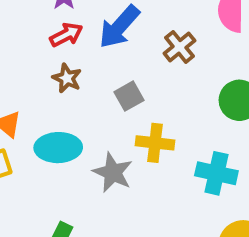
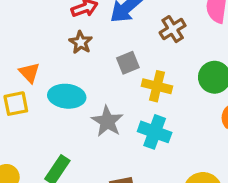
yellow cross: (155, 143) -> (157, 86), moved
cyan cross: (216, 173) -> (155, 132), moved

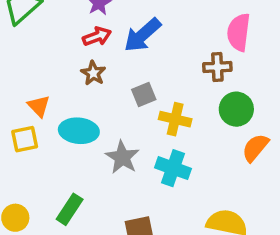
brown cross: (173, 29) -> (217, 67), moved, turned 30

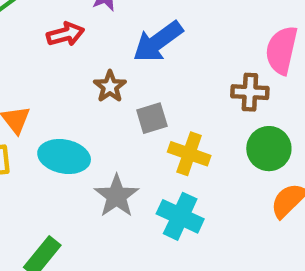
red arrow: (97, 36) -> (66, 34), moved
brown star: (93, 73) -> (110, 86), moved

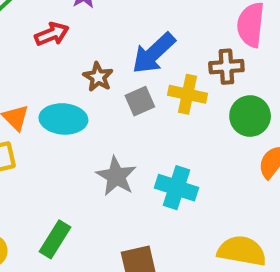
blue arrow: (158, 42) -> (154, 53), moved
yellow cross: (189, 154) -> (187, 94), moved
cyan ellipse: (64, 156) -> (63, 119), moved

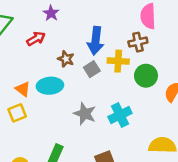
blue arrow: (154, 53) -> (95, 41), turned -32
green circle: (250, 116) -> (146, 76), moved
cyan cross: (177, 188) -> (120, 115), turned -35

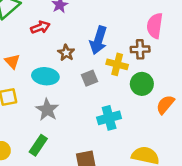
gray square: (92, 69) -> (89, 78), moved
orange triangle: (23, 89) -> (12, 61), moved
gray star: (85, 114) -> (47, 110), moved

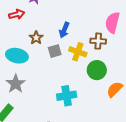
blue arrow: (98, 40) -> (64, 30), size x0.7
gray square: (89, 78) -> (55, 51), moved

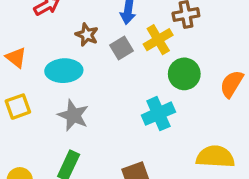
yellow cross: (78, 52) -> (158, 40), turned -36
green circle: (97, 70) -> (184, 74), moved

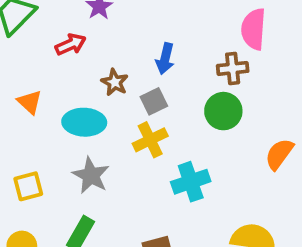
yellow cross: (158, 40) -> (150, 140), moved
green circle: (184, 74) -> (223, 111), moved
yellow square: (18, 107) -> (28, 186), moved

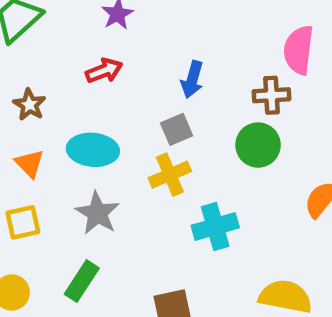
red arrow: (71, 44) -> (104, 71), moved
brown star: (115, 82) -> (29, 105), moved
orange triangle: (30, 102) -> (30, 164), moved

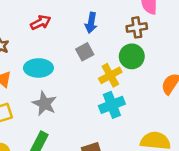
yellow cross: (170, 175) -> (110, 75), moved

